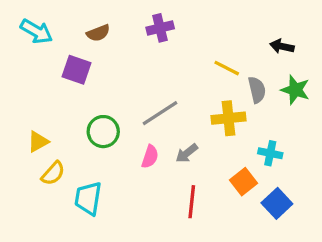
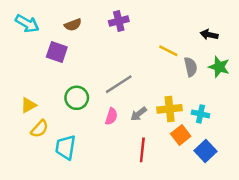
yellow cross: (228, 118) -> (170, 109), moved

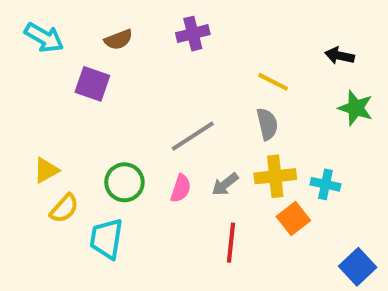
gray semicircle: (191, 67) -> (267, 124), moved
green circle: (77, 98) -> (124, 182), moved
blue square: (205, 151) -> (358, 267), moved

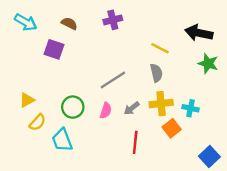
brown semicircle: (118, 40) -> (69, 23), turned -133
black arrow: (340, 56) -> (199, 33), size x1.6
cyan trapezoid: (106, 239) -> (62, 140), turned -30

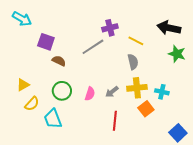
purple cross: (113, 20) -> (110, 28), moved
brown semicircle: (69, 23) -> (59, 61), moved
gray line: (113, 80) -> (93, 47), moved

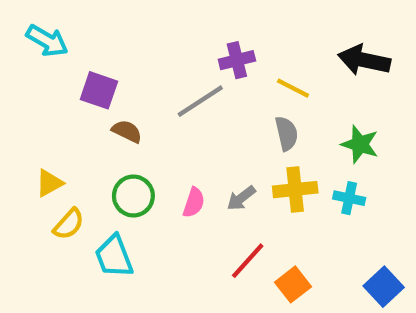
green star: (177, 54) -> (360, 144), moved
orange square: (146, 109) -> (293, 284), moved
red line: (115, 121) -> (248, 261), turned 36

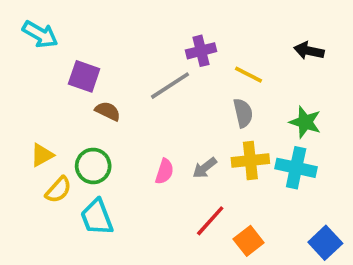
black arrow: (364, 60) -> (309, 51), size x0.7
green circle: (133, 196) -> (93, 166), moved
cyan cross: (349, 198) -> (296, 168), size x1.5

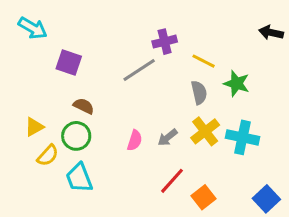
black arrow: (309, 51) -> (271, 33), moved
brown semicircle: (108, 111) -> (84, 106), moved
green star: (305, 122) -> (236, 83), moved
yellow cross: (250, 160) -> (205, 131), turned -32

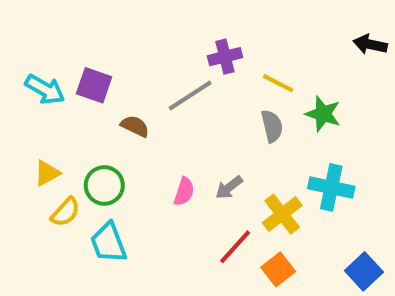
cyan arrow: (33, 28) -> (45, 89), moved
brown semicircle: (84, 106) -> (135, 126), moved
yellow cross: (205, 131) -> (282, 214), moved

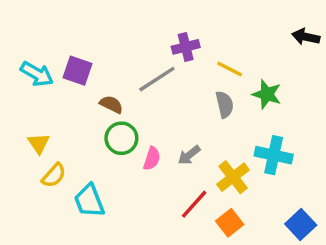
yellow triangle: (47, 173) -> (39, 143), turned -35
green circle: (104, 185) -> (121, 138), moved

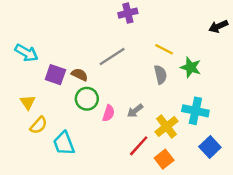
black arrow: (306, 37) -> (218, 26), turned -36
purple cross: (186, 47) -> (128, 13), moved
purple square: (77, 71) -> (55, 75), moved
blue square: (301, 224) -> (210, 147), moved

